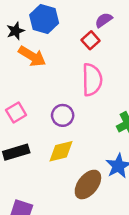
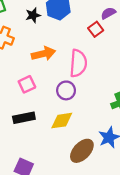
orange arrow: (32, 56) -> (43, 54), moved, turned -50
pink semicircle: (92, 80) -> (78, 63), moved

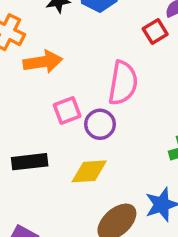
orange arrow: (43, 54) -> (43, 62), moved
pink square: (27, 84) -> (67, 110), moved

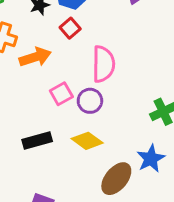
red square: (155, 31) -> (70, 28), moved
yellow diamond: (89, 171) -> (87, 141), turned 48

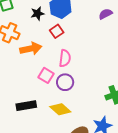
pink semicircle: (103, 64) -> (65, 58), moved, size x0.7
pink square: (61, 94) -> (46, 75), turned -35

